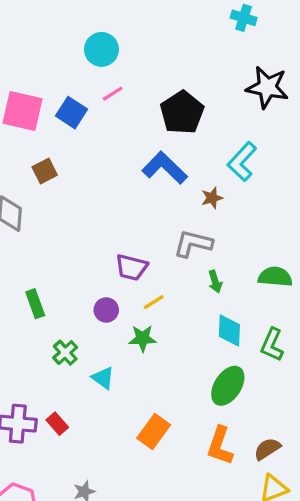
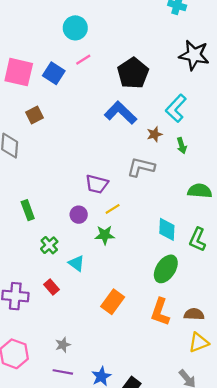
green arrow: (215, 282) -> (182, 146), moved
red rectangle: (57, 424) -> (52, 287), moved
brown semicircle: (267, 449) -> (194, 314), turned 36

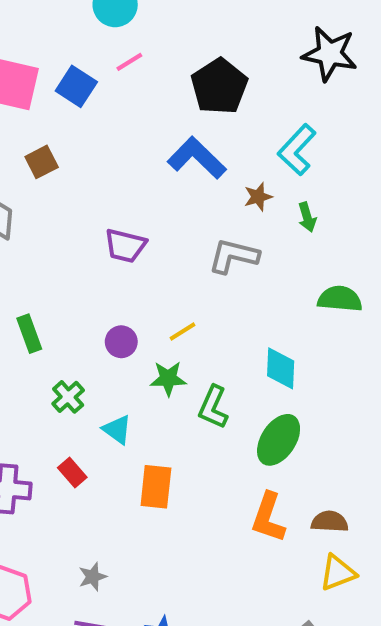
purple trapezoid: (97, 184) -> (125, 246), moved
green L-shape: (197, 240) -> (213, 407), moved
orange rectangle: (113, 302) -> (156, 487), moved, turned -30

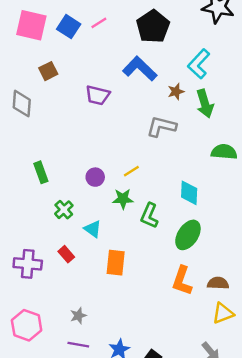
pink line: (129, 62) -> (99, 23), moved
green arrow: (307, 217) -> (205, 104), size x1.6
purple trapezoid: (125, 246) -> (98, 95), moved

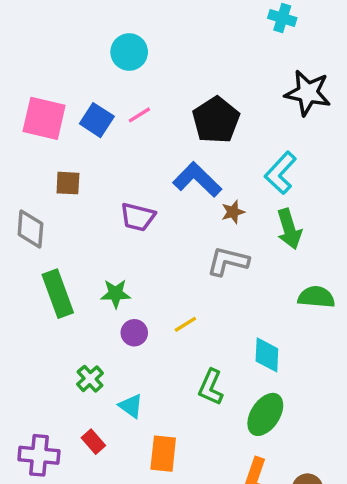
brown square: (48, 71) -> (68, 183), turned 30
brown star: (176, 92) -> (233, 212), moved
green rectangle: (41, 172) -> (58, 294), moved, size x1.5
green star: (123, 199) -> (116, 294), moved

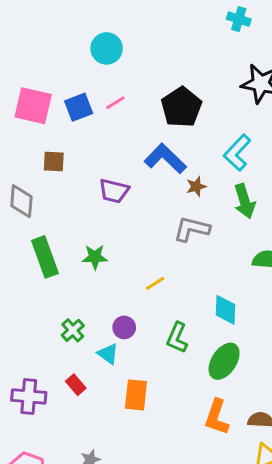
blue square: (97, 120) -> (79, 107), turned 36
purple circle: (134, 333) -> (124, 327), moved

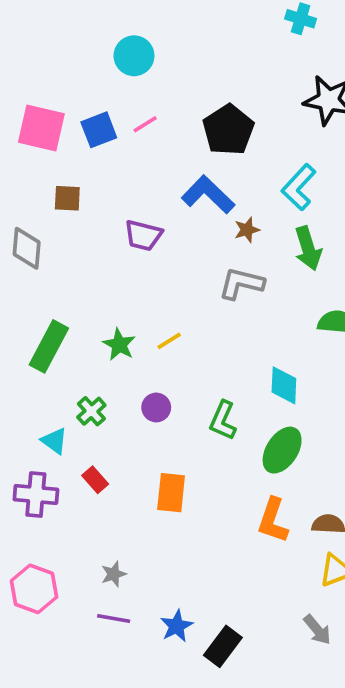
green rectangle: (45, 257) -> (49, 346), moved, turned 48
green star: (95, 257) -> (119, 345), moved, turned 30
yellow line: (155, 283) -> (169, 341), moved
cyan triangle: (108, 354) -> (54, 441), moved

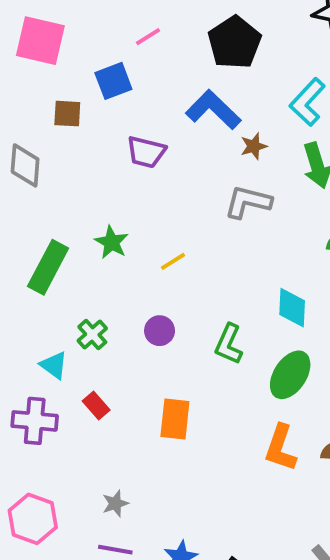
blue square: (99, 130) -> (113, 81), moved
green star: (119, 345) -> (112, 242), moved

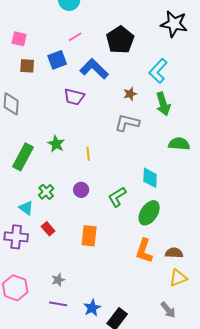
pink square: (40, 41) -> (19, 39), size x0.6
blue L-shape: (213, 110) -> (94, 69), moved
brown square: (67, 114) -> (27, 66), moved
yellow line: (173, 261) -> (88, 154), turned -64
green L-shape: (229, 344) -> (117, 197), turned 35

